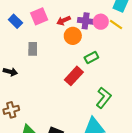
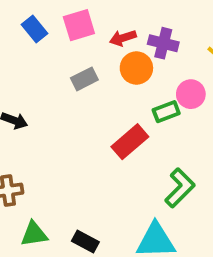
pink circle: (101, 22) -> (191, 94), moved
gray rectangle: (33, 49) -> (84, 79), moved, turned 56

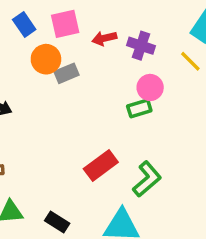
orange circle: (136, 68) -> (46, 59), moved
pink circle: (191, 94) -> (150, 87), moved
red rectangle: (130, 142) -> (101, 166), moved

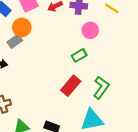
gray rectangle: (67, 73) -> (15, 41), moved
green rectangle: (139, 108) -> (79, 55), moved

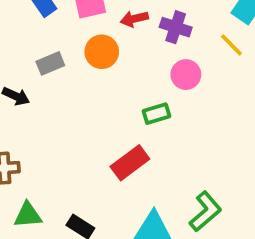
orange circle: (22, 27) -> (102, 52), moved
green L-shape: (101, 87) -> (205, 211), moved

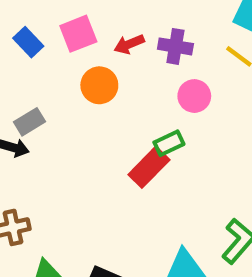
gray rectangle: (50, 63) -> (30, 122), moved
red rectangle: (130, 163) -> (149, 167), moved

